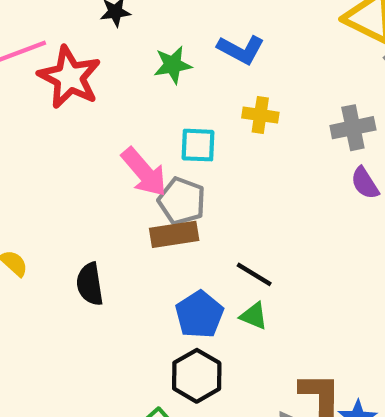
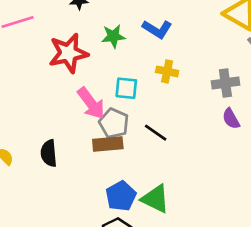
red star: (70, 77) -> (68, 53), moved, turned 30
black line: (254, 274) -> (156, 133), moved
black semicircle: (90, 284) -> (49, 153), moved
green triangle: (254, 316) -> (155, 199), size x1.6

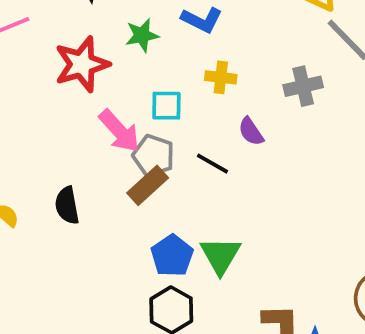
purple semicircle: (231, 119) -> (251, 132), moved
brown rectangle: (108, 144) -> (148, 185), turned -32
green triangle: (155, 199) -> (220, 255), turned 40

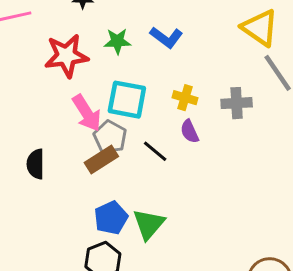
yellow cross: (221, 77) -> (185, 98), moved
cyan square: (166, 106) -> (127, 100), size x1.5

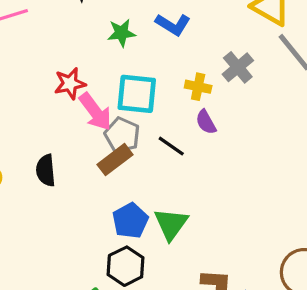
red star: (66, 56) -> (70, 84), moved, size x0.7
gray cross: (237, 103) -> (238, 67), moved, turned -32

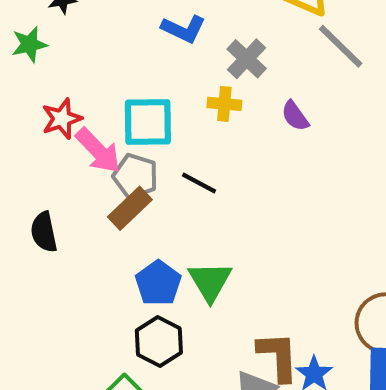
green star: (121, 33) -> (29, 44), moved
gray cross: (238, 67) -> (247, 59), moved
purple semicircle: (206, 122) -> (295, 116), moved

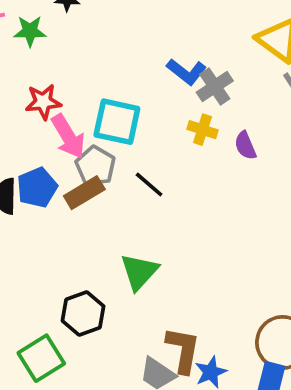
blue L-shape: (184, 29) -> (186, 72), moved
yellow cross: (224, 104) -> (202, 130), moved
blue pentagon: (158, 283) -> (37, 187), moved

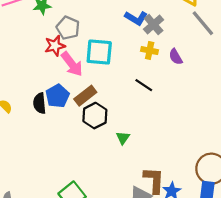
gray pentagon: (95, 166) -> (68, 28), moved
black line: (149, 184) -> (144, 85), moved
green triangle: (139, 272) -> (123, 138), size x0.6
black hexagon: (83, 314) -> (95, 116), moved

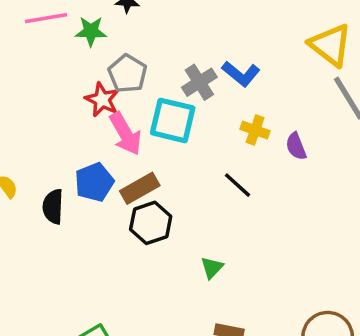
gray cross: (154, 25) -> (199, 82), moved
red star: (55, 46) -> (102, 100), turned 30
black semicircle: (40, 103) -> (53, 207), moved
green triangle: (123, 138) -> (212, 268), moved

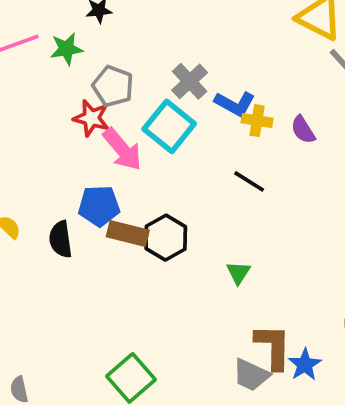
blue L-shape: (241, 74) -> (235, 104), moved
cyan square: (173, 120) -> (169, 126), turned 36
blue pentagon: (94, 182) -> (99, 206), turned 30
brown rectangle: (140, 188) -> (128, 233), moved, turned 54

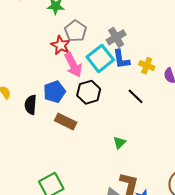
blue L-shape: (235, 104) -> (121, 59), moved, turned 40
blue pentagon: (99, 206) -> (54, 92), turned -30
brown rectangle: (128, 233) -> (66, 121), moved
black hexagon: (166, 238) -> (89, 92), moved

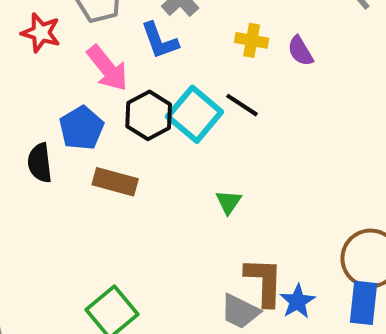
red star: (61, 45) -> (41, 33), moved
cyan square: (100, 58) -> (195, 114), moved
blue L-shape: (121, 59) -> (160, 41), moved

